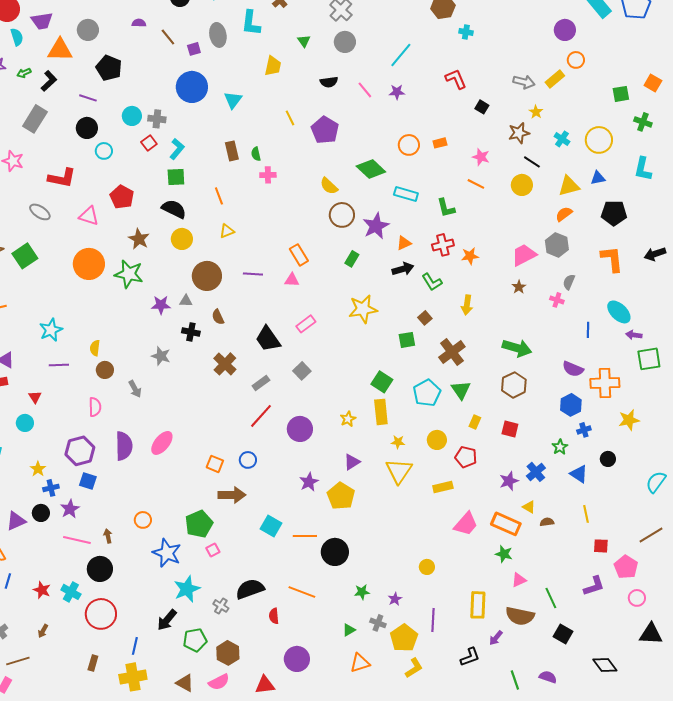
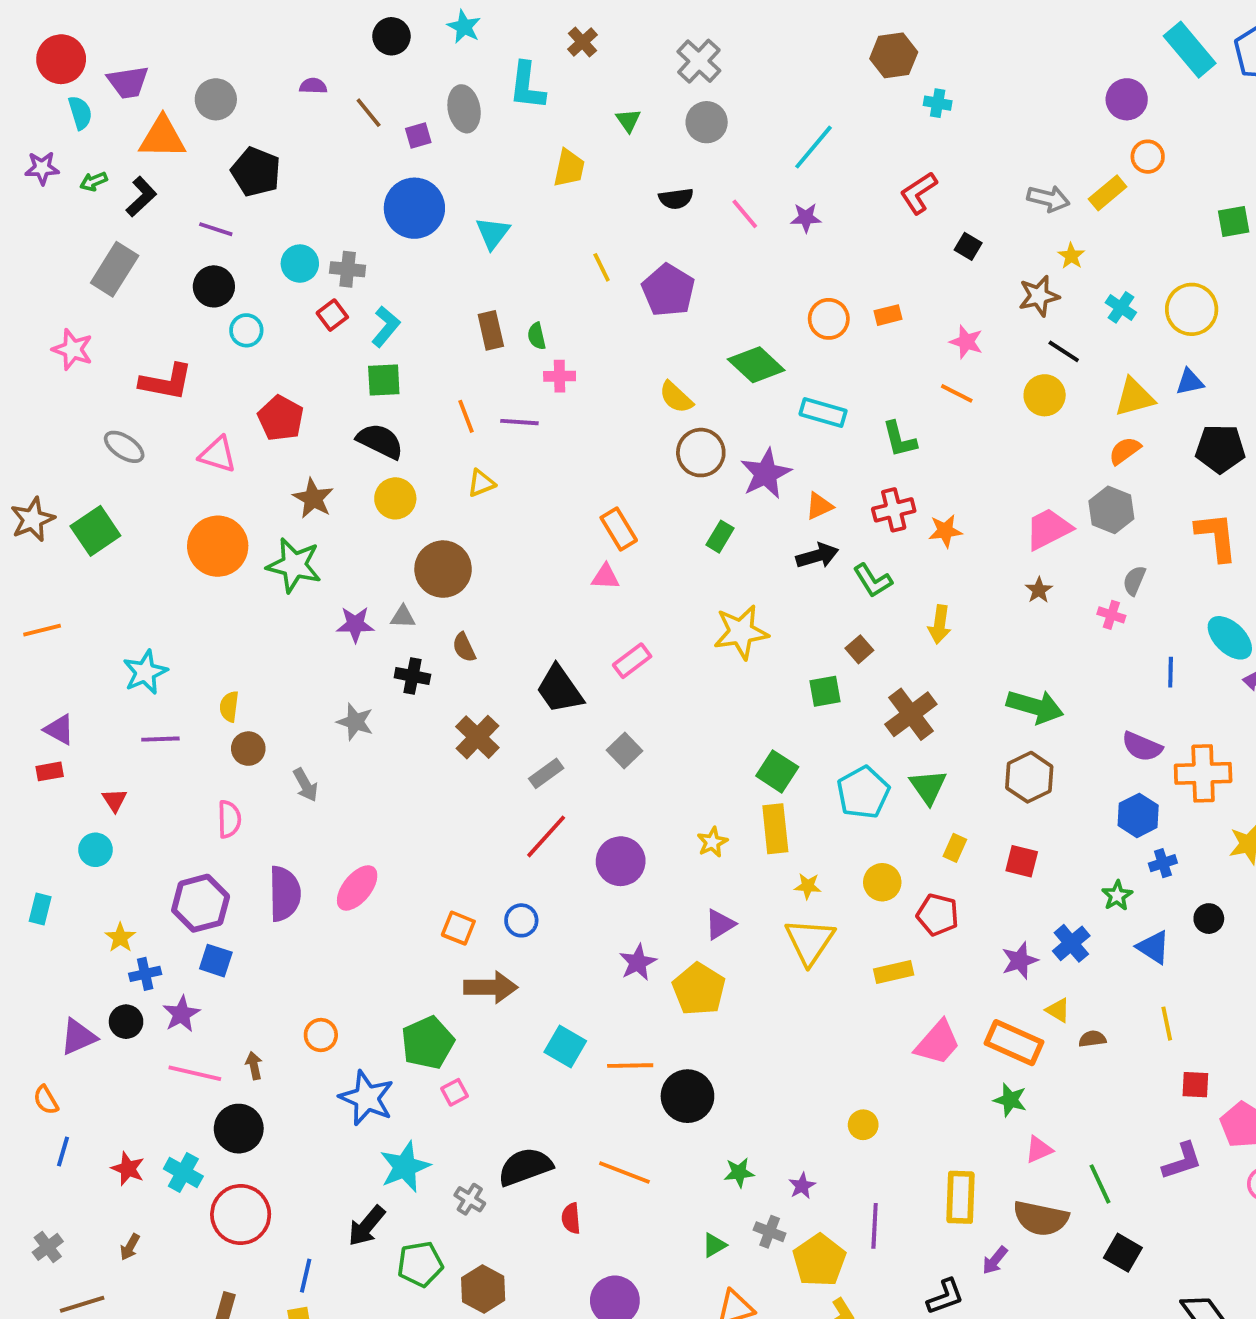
red L-shape: (456, 79) -> (919, 193), turned -100
purple line: (253, 274) -> (519, 422), moved

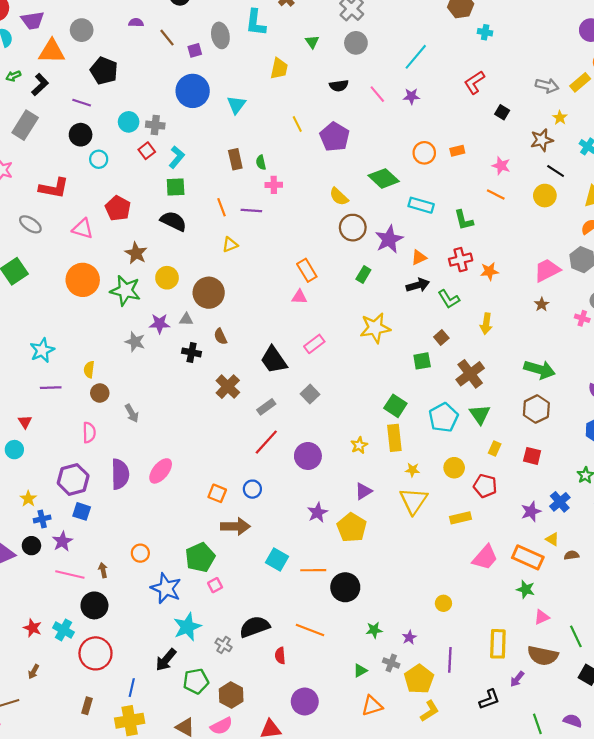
yellow circle: (395, 498) -> (167, 278), moved
gray star: (355, 722) -> (135, 342), moved

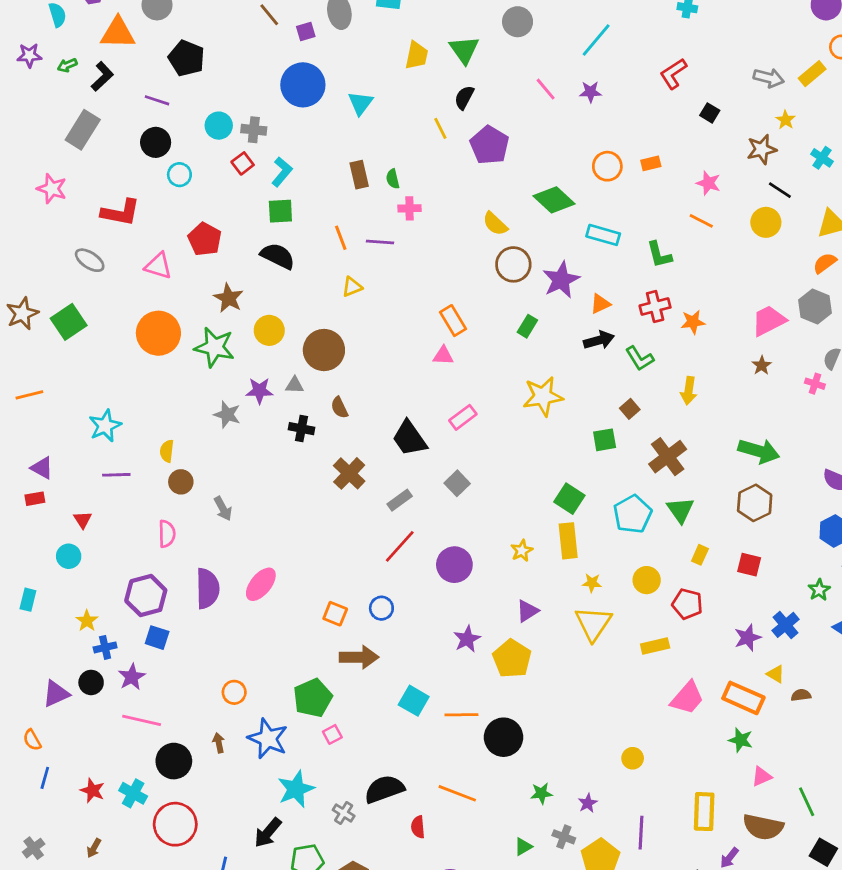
green triangle: (312, 42) -> (464, 50), moved, size x1.6
black semicircle: (339, 86) -> (464, 97), moved, turned 126
brown arrow: (103, 570) -> (219, 743), moved

